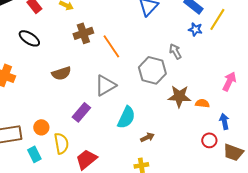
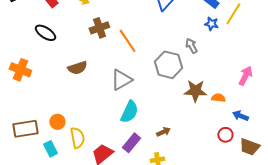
purple rectangle: (81, 112) -> (131, 143), moved
cyan semicircle: (126, 117) -> (129, 112), moved
blue arrow: (224, 121) -> (240, 116), turned -56

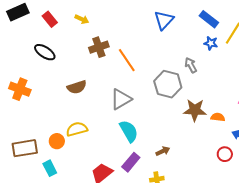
cyan semicircle: (129, 112) -> (129, 131), turned -55
yellow semicircle: (77, 138) -> (77, 129), moved, turned -95

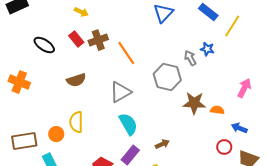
red rectangle: (50, 19) -> (76, 39), moved
blue star: (211, 43) -> (207, 49), moved
yellow semicircle: (77, 129) -> (76, 122), turned -75

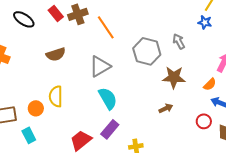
blue star: (207, 49) -> (205, 22), moved
gray arrow: (190, 58) -> (179, 41), moved
orange semicircle: (217, 110) -> (210, 84), moved, turned 128
brown arrow: (162, 144) -> (166, 108), moved

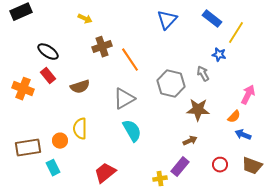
red rectangle: (56, 13) -> (48, 76), moved
blue star: (205, 22) -> (219, 55), moved
red circle: (204, 121) -> (220, 165), moved
purple rectangle: (110, 129) -> (180, 167), moved

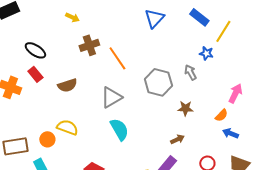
brown star: (198, 110) -> (185, 108), size x0.7
yellow semicircle: (80, 129) -> (67, 127), turned 110

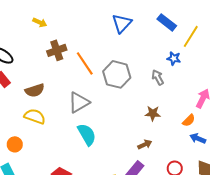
gray hexagon: (158, 82) -> (117, 74), moved
yellow semicircle: (67, 127) -> (35, 116), moved

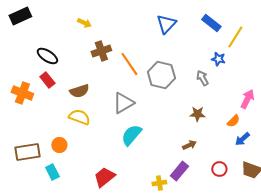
cyan semicircle: (87, 134) -> (131, 135), turned -110
blue arrow: (198, 138) -> (242, 139), turned -63

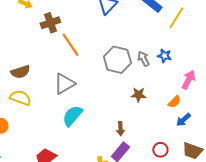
brown cross: (101, 51) -> (50, 23), moved
blue star: (218, 59) -> (164, 56), moved
gray hexagon: (161, 75) -> (117, 60), moved
brown arrow: (189, 145) -> (120, 129), moved, turned 112

